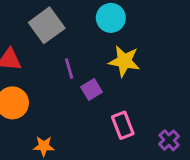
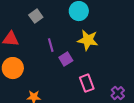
gray square: (47, 25) -> (36, 16), size x0.6

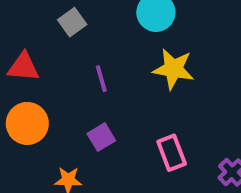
purple square: (66, 59) -> (101, 137), moved

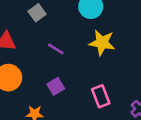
purple line: (101, 79) -> (56, 49), turned -42

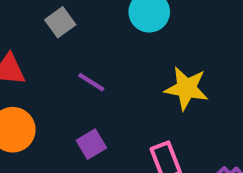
yellow star: (102, 43) -> (186, 88), moved

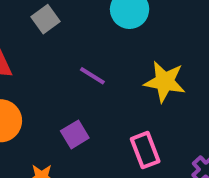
purple line: (91, 82) -> (92, 76), moved

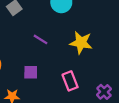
purple square: (75, 134) -> (31, 72), turned 32

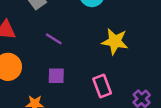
purple line: (41, 39) -> (54, 39), moved

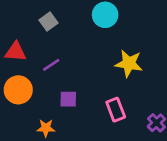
purple line: (54, 39) -> (51, 65), moved, turned -66

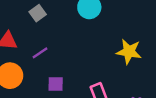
yellow star: (129, 64) -> (129, 52), moved

